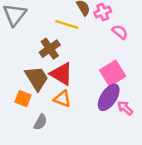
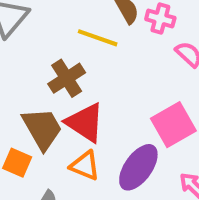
pink cross: (103, 12) -> (160, 19), turned 35
purple ellipse: (109, 97) -> (138, 167), moved

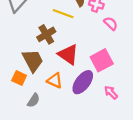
red triangle: (85, 123) -> (68, 54), moved

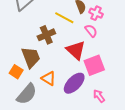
pink semicircle: (111, 23) -> (91, 31), moved
red triangle: (68, 54) -> (76, 50), moved
gray semicircle: (34, 100) -> (27, 94), size x1.6

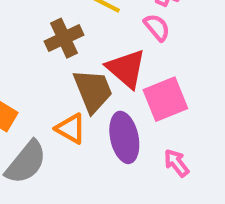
brown trapezoid: (31, 57) -> (93, 91), moved
purple ellipse: (74, 83) -> (124, 137), turned -55

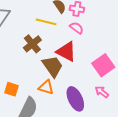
pink square: (165, 99) -> (103, 65), moved
purple ellipse: (124, 137) -> (75, 99), moved

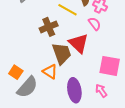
pink square: (103, 65) -> (110, 66), turned 30
orange square: (12, 89) -> (16, 72), moved

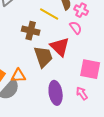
brown cross: (49, 27) -> (31, 31), turned 36
orange triangle: (50, 72) -> (18, 76), moved, turned -35

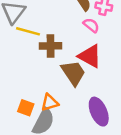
yellow line: (49, 14) -> (28, 31), moved
pink semicircle: (76, 28) -> (91, 25), moved

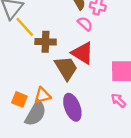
yellow line: (28, 31) -> (25, 27), turned 30
purple ellipse: (99, 112) -> (72, 107), moved

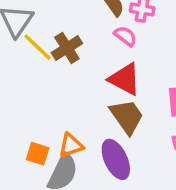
brown cross: (46, 42) -> (67, 48), moved, turned -30
brown trapezoid: (66, 68) -> (127, 117), moved

